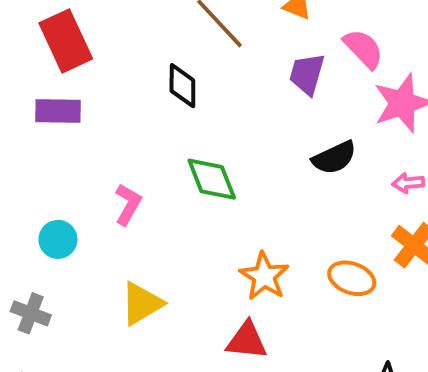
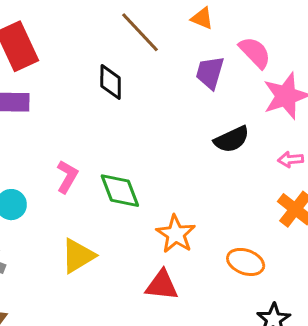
green diamond: (212, 179) -> (120, 191), moved
orange ellipse: (352, 278) -> (246, 262), moved

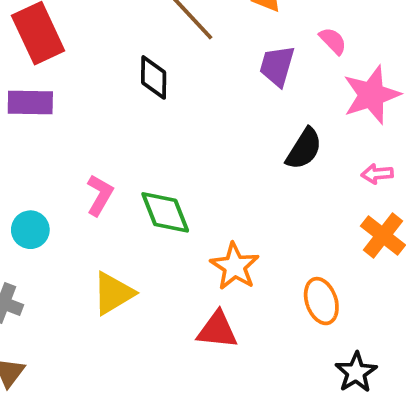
pink semicircle: (255, 52) -> (333, 41), size x0.7
black semicircle: (232, 139) -> (304, 149), turned -33
orange ellipse: (246, 262) -> (321, 301), turned 51

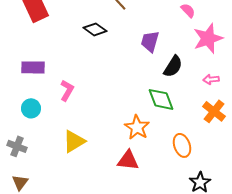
purple trapezoid: (277, 66) -> (150, 41), moved
black diamond: (154, 77) -> (95, 29), turned -55
purple rectangle: (30, 103) -> (33, 67), moved
green diamond: (165, 212) -> (161, 99), moved

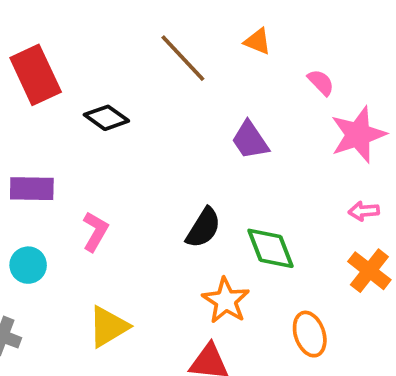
black diamond: (95, 29) -> (106, 118), moved
purple trapezoid: (150, 41) -> (250, 140), turned -50
black semicircle: (173, 66) -> (203, 228), moved

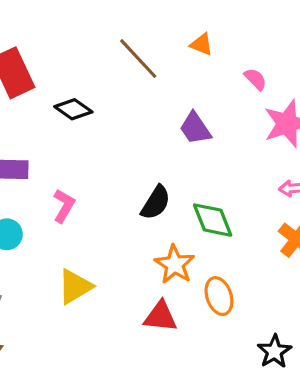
orange ellipse: (310, 334) -> (219, 296), moved

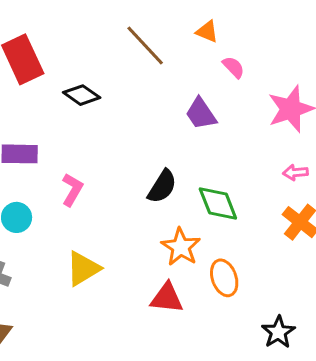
pink semicircle: (255, 79) -> (233, 67), moved

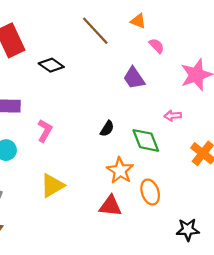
pink arrow: (295, 173) -> (173, 116), moved
black semicircle: (162, 186) -> (107, 129), size x0.7
black star: (278, 332) -> (188, 230), turned 30

